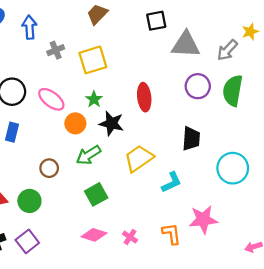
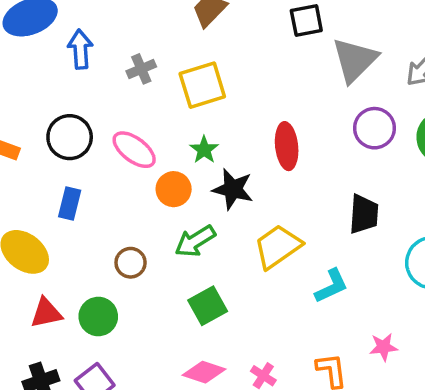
blue arrow: (29, 27) -> (80, 49), moved
gray triangle: (186, 45) -> (355, 60), turned -48
pink star: (203, 220) -> (383, 347), size x0.6

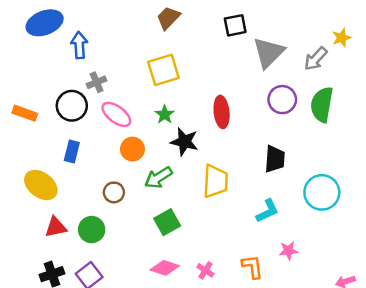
gray cross: (141, 69) -> (97, 82), moved
orange circle: (174, 189) -> (132, 149), moved
yellow trapezoid: (278, 247) -> (215, 181), turned 128
cyan L-shape: (331, 286) -> (267, 211), moved

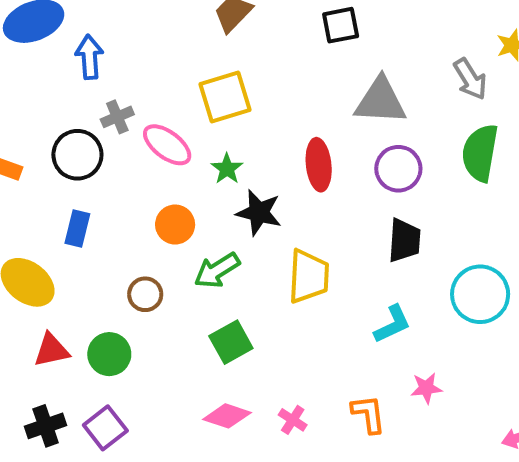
gray triangle: (269, 53) -> (380, 101), moved, turned 48
gray arrow: (316, 59) -> (470, 79), turned -75
purple circle: (282, 100) -> (398, 169), moved
pink ellipse: (116, 114) -> (167, 145), moved

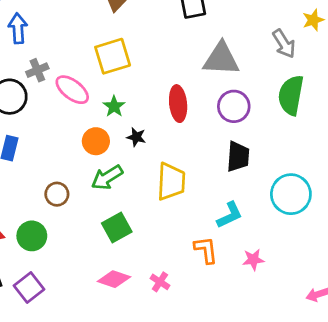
black star: (259, 213) -> (136, 137), size x0.6
orange circle: (175, 225) -> (96, 141), moved
orange L-shape: (368, 414) -> (206, 250), moved

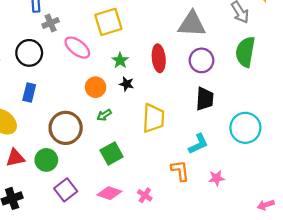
gray cross: (37, 70) -> (51, 23), moved
green star: (114, 106) -> (120, 60), moved
green arrow: (107, 177) -> (104, 115), size x0.6
brown circle: (57, 194) -> (66, 128), size x1.8
purple square: (29, 287) -> (66, 190), moved

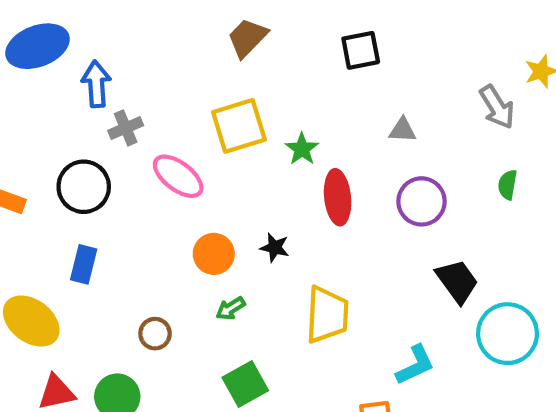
gray triangle: (192, 24) -> (403, 130), size x0.5
green semicircle: (245, 52) -> (508, 185), size x0.5
green star: (120, 60) -> (302, 149), moved
black trapezoid: (205, 99) -> (457, 281), moved, turned -40
brown circle: (66, 128) -> (155, 334), size x0.5

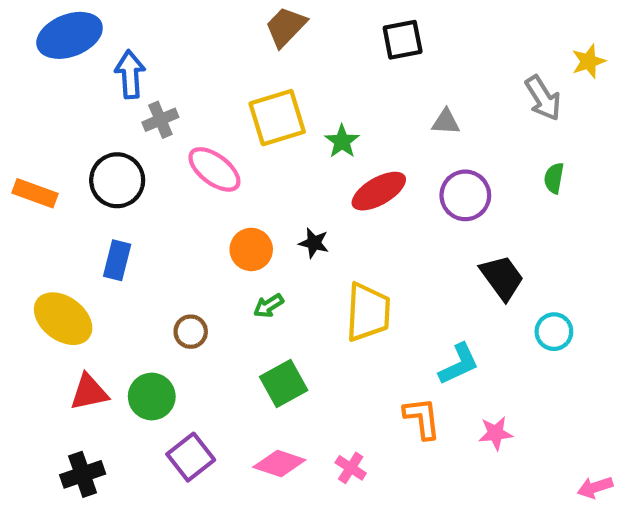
red ellipse: (338, 197) -> (379, 191), turned 66
cyan circle: (508, 334) -> (554, 332), size x0.6

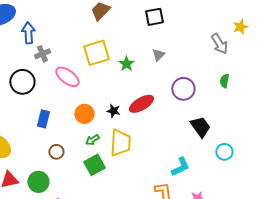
gray triangle: (446, 122) -> (158, 55), moved, turned -48
red ellipse: (379, 191) -> (141, 104), moved
blue rectangle: (117, 260) -> (43, 119), moved
yellow trapezoid: (368, 312) -> (120, 143), moved
green square: (284, 384) -> (94, 165), moved

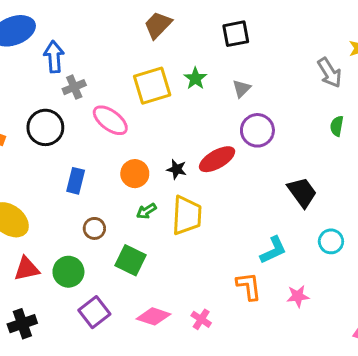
green star: (126, 64) -> (195, 78), moved
purple circle: (183, 89) -> (257, 130), moved
cyan circle: (224, 152) -> (331, 241), moved
green square: (94, 165) -> (130, 260), moved, turned -35

